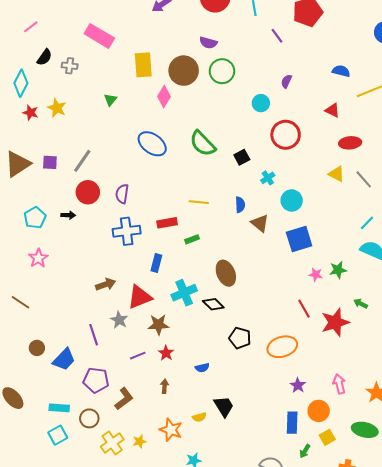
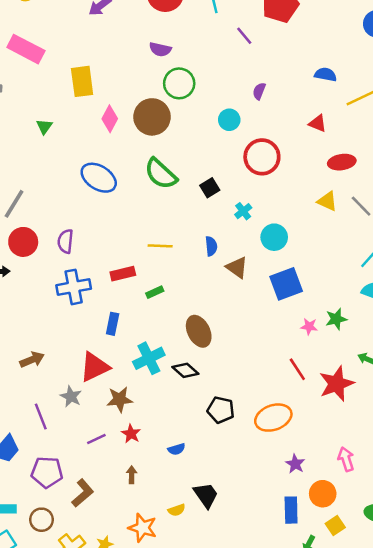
brown circle: (184, 71) -> (152, 117), moved
brown arrow: (106, 284) -> (32, 360), moved

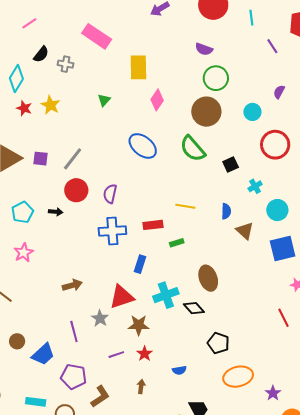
brown circle: (152, 117) -> (206, 112), moved
orange ellipse: (273, 418) -> (238, 377), moved

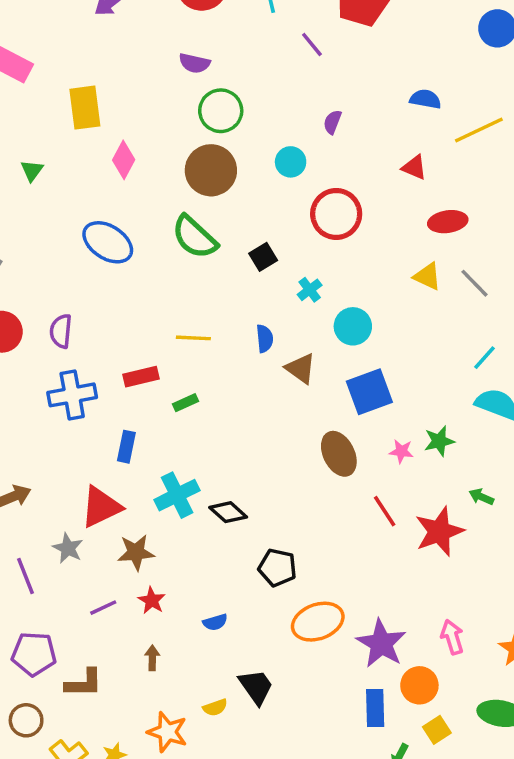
brown ellipse: (208, 278) -> (339, 454), moved
purple star: (273, 393) -> (381, 643), size x1.8
brown L-shape: (100, 397) -> (84, 683), turned 40

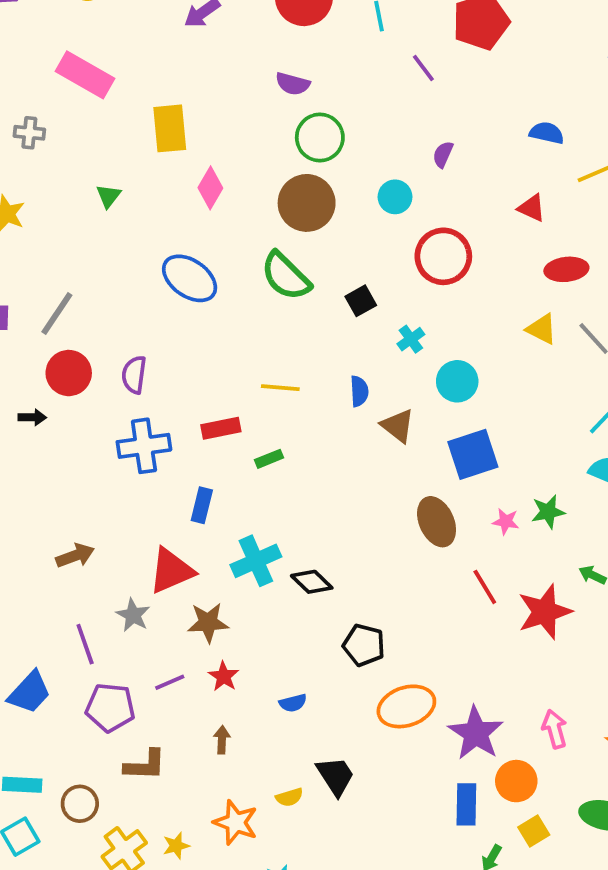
purple pentagon: (34, 654) -> (110, 707), moved

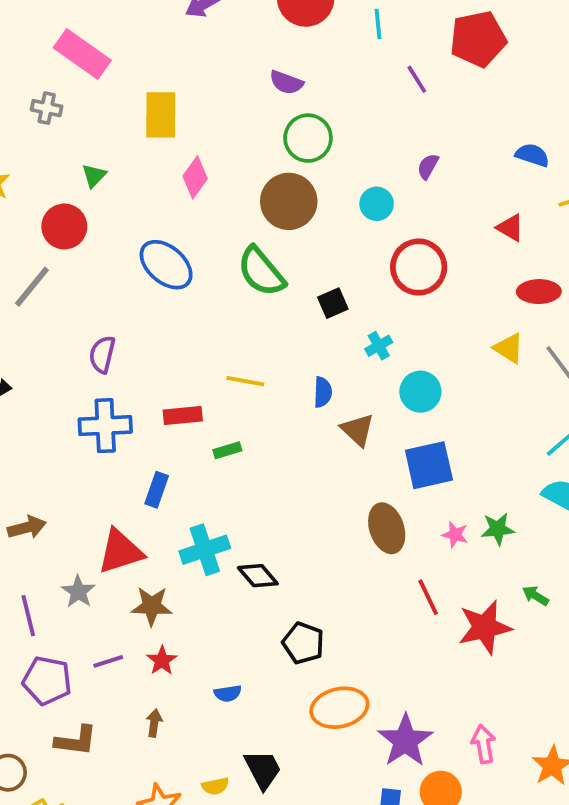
gray cross: (29, 133) -> (47, 108), moved
red circle: (69, 373) -> (64, 226), moved

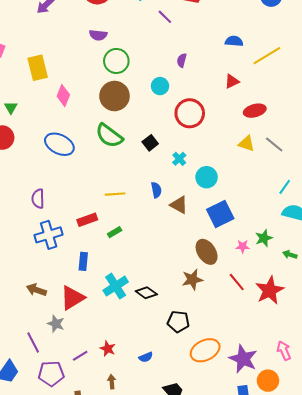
red triangle: (510, 228) -> (232, 81), turned -42
brown arrow: (27, 527) -> (36, 290), moved, turned -132
green arrow: (536, 596) -> (290, 255), moved
brown star: (152, 606) -> (192, 280), moved

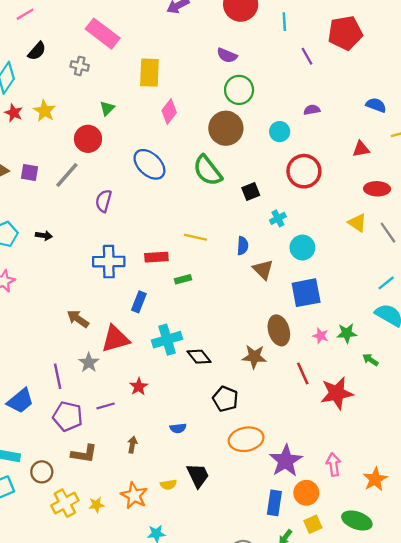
purple semicircle: (182, 60) -> (312, 110), turned 48
purple semicircle: (38, 199) -> (104, 201), moved
red star: (108, 349) -> (139, 387), moved

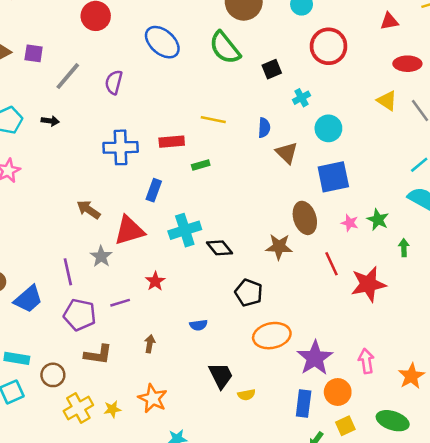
gray line: (67, 175) -> (68, 76), moved
green star: (347, 333) -> (378, 220), turned 30
green arrow: (370, 360) -> (404, 248), turned 56
yellow semicircle: (168, 485) -> (246, 395), moved

